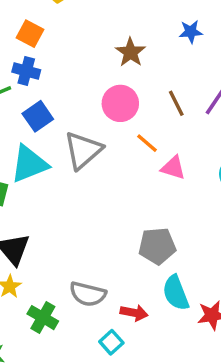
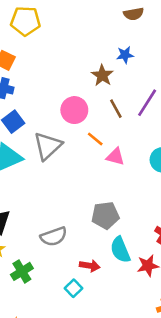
brown star: (130, 52) -> (102, 75), moved
gray semicircle: (88, 294) -> (54, 237), moved, turned -32
green cross: (43, 318) -> (22, 271), turned 30

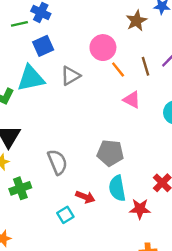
brown line: (116, 109) -> (145, 66), moved
orange line: (95, 139) -> (118, 69), moved
gray triangle: (48, 146) -> (70, 76), size x0.7
gray semicircle: (54, 237) -> (57, 162), turned -105

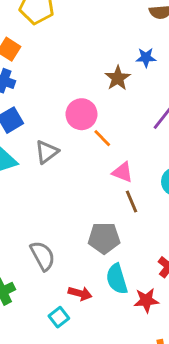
brown line: (145, 66) -> (131, 201), moved

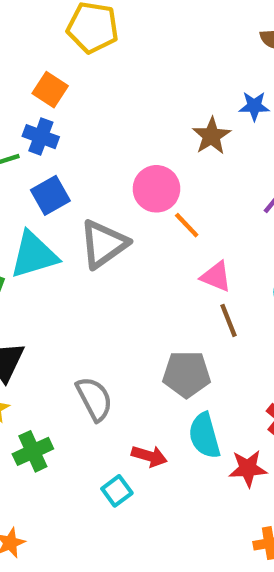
gray triangle: (47, 152) -> (104, 244), size x1.4

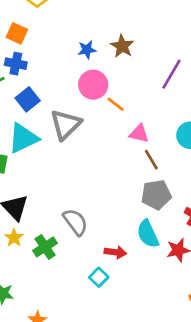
blue star: (254, 106) -> (87, 50), moved
gray pentagon: (186, 374) -> (156, 195), moved
green cross: (33, 451) -> (45, 247), moved

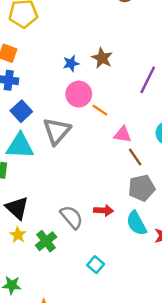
cyan triangle: (23, 138) -> (20, 146), turned 32
red arrow: (115, 252) -> (104, 210), moved

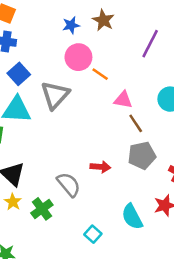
red arrow: (104, 210) -> (100, 167), moved
cyan semicircle: (137, 223) -> (132, 217), moved

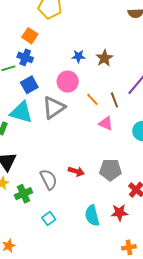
pink circle: (78, 57) -> (68, 82), moved
brown line: (136, 123) -> (114, 100), moved
cyan square: (93, 234) -> (49, 219), moved

